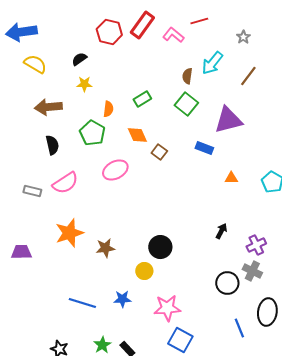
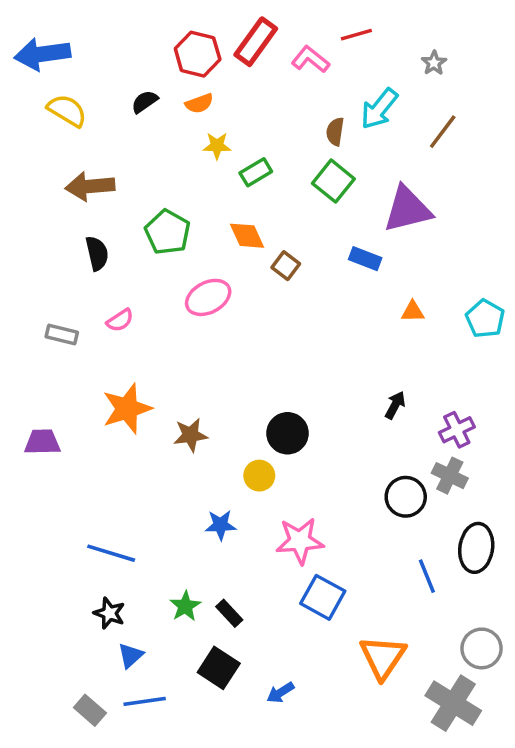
yellow star: (84, 84) -> (217, 146), moved
orange semicircle: (108, 109) -> (199, 103), moved, turned 63
pink semicircle: (65, 183) -> (120, 320), size x0.6
blue line: (82, 303) -> (111, 553), moved

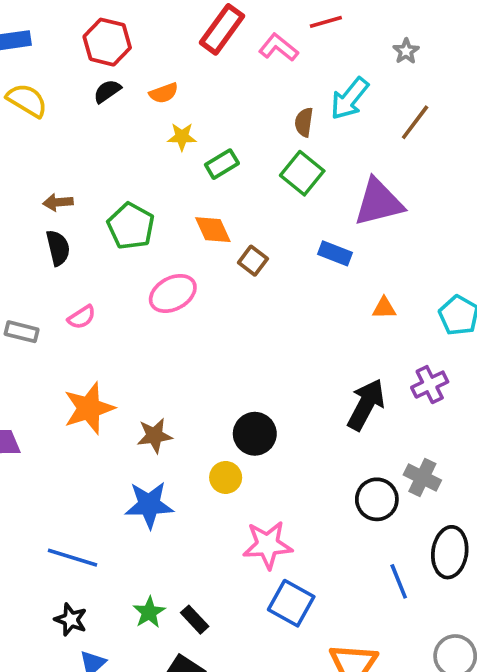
red hexagon: (198, 54) -> (107, 42), moved
brown arrow: (90, 186) -> (58, 202), moved, size x0.6
black arrow: (395, 405) -> (366, 405), size x1.8
purple cross: (457, 430) -> (430, 385), moved
blue star: (220, 525) -> (149, 505), moved, size x1.5

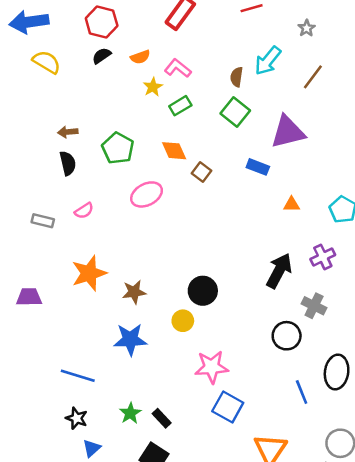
pink L-shape: (278, 47) -> (178, 68), moved
yellow star: (182, 137) -> (153, 87), turned -30
gray cross: (422, 477) -> (314, 306), moved

